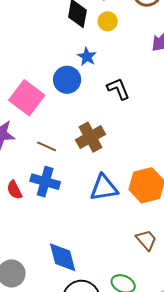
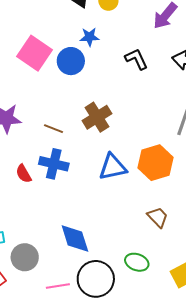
blue star: (87, 57) -> (89, 37), turned -30
black L-shape: (118, 89) -> (136, 59), moved
pink square: (27, 98) -> (34, 53), moved

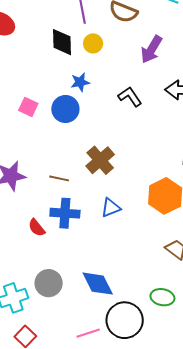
pink square: (34, 53) -> (28, 107), size x0.6
blue triangle: (113, 167) -> (111, 208), moved, size x0.7
gray circle: (25, 257) -> (49, 283), moved

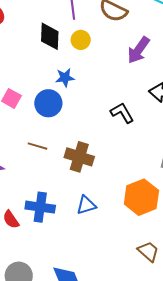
black L-shape: (130, 97) -> (122, 113), moved
brown cross: (100, 160) -> (79, 157), turned -36
brown line: (59, 178) -> (37, 146), moved

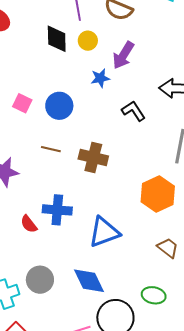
purple arrow: (138, 50) -> (123, 55), moved
blue star: (65, 78) -> (100, 78), moved
blue triangle: (86, 205) -> (104, 232), moved, size x1.6

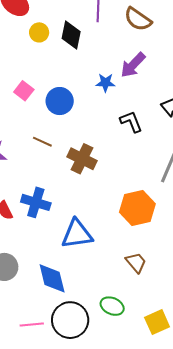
yellow circle: (88, 41) -> (39, 32), moved

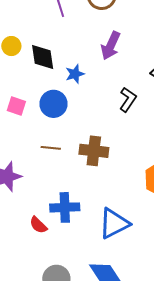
black diamond: (71, 35) -> (43, 57), moved
blue star: (105, 83) -> (75, 74), moved
black L-shape: (131, 122) -> (128, 100), turned 75

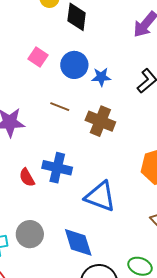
blue star: (75, 74) -> (101, 77), moved
blue triangle: (114, 223) -> (100, 197), turned 32

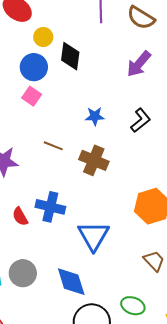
blue circle: (74, 65) -> (34, 67), moved
blue triangle: (100, 197) -> (93, 236), turned 40

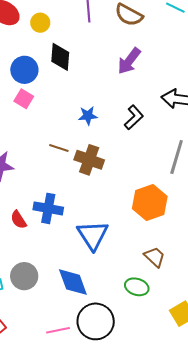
yellow circle: (43, 37) -> (40, 23), moved
brown line: (53, 146) -> (59, 148), moved
green ellipse: (133, 306) -> (137, 287), moved

